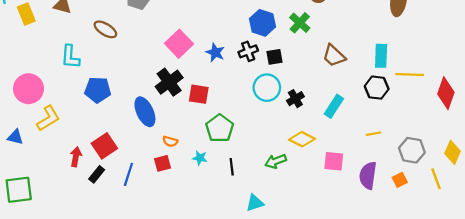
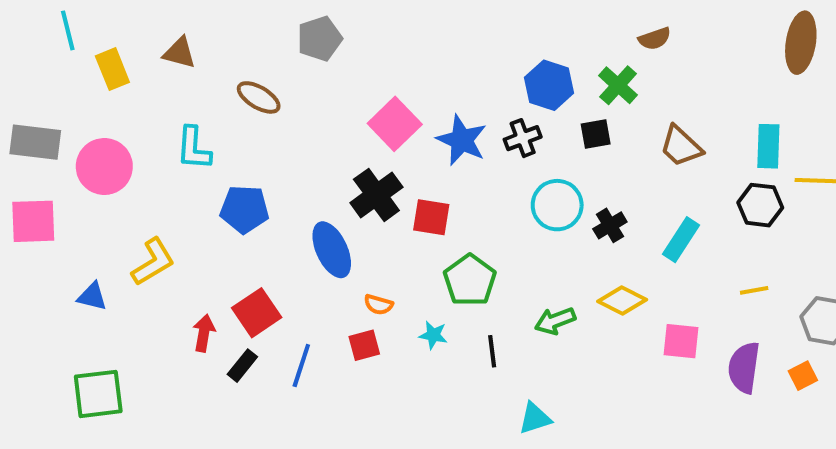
blue star: (215, 52) -> (462, 140), size x1.4
black square: (275, 57) -> (596, 134), moved
pink circle: (29, 89) -> (104, 167), moved
green arrow: (276, 161) -> (555, 321), moved

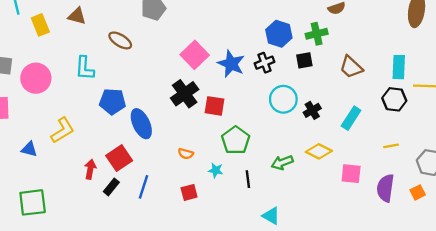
green cross: (618, 85) -> (317, 34), turned 35
blue ellipse: (332, 250) -> (141, 124), moved
red square: (364, 345) -> (189, 192), moved
cyan triangle: (535, 418) -> (271, 216), turned 48

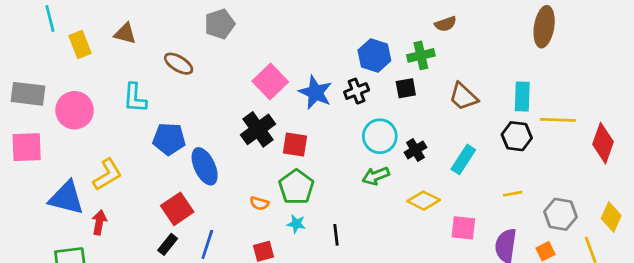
green pentagon: (236, 140) -> (296, 187), moved
blue triangle: (29, 149) -> (66, 198), size x1.8
green arrow: (282, 163) -> (376, 176), moved
red arrow: (90, 169) -> (99, 222), moved

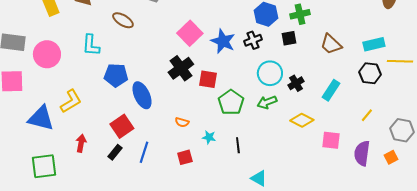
cyan rectangle: (522, 97) -> (374, 44), turned 75
green pentagon: (296, 187) -> (231, 102), moved
yellow line: (513, 194) -> (367, 115), turned -40
red arrow: (99, 222) -> (81, 143), moved

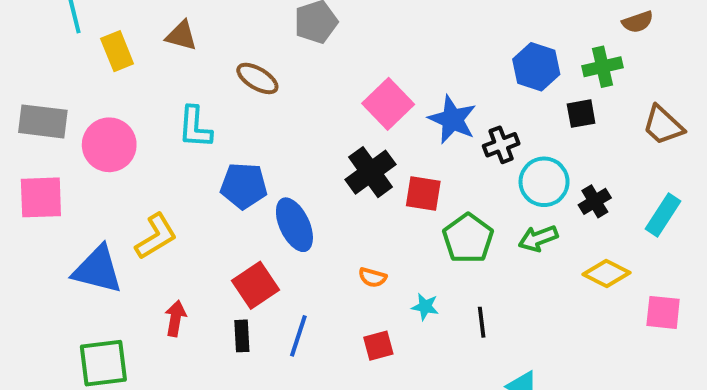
black cross: (253, 40) -> (501, 145), moved
black rectangle: (115, 152) -> (242, 336), turned -42

